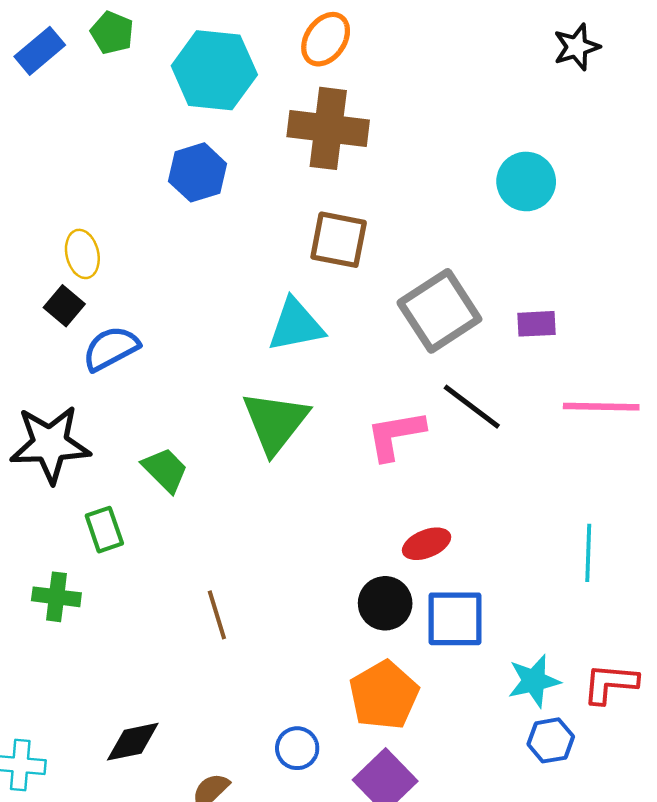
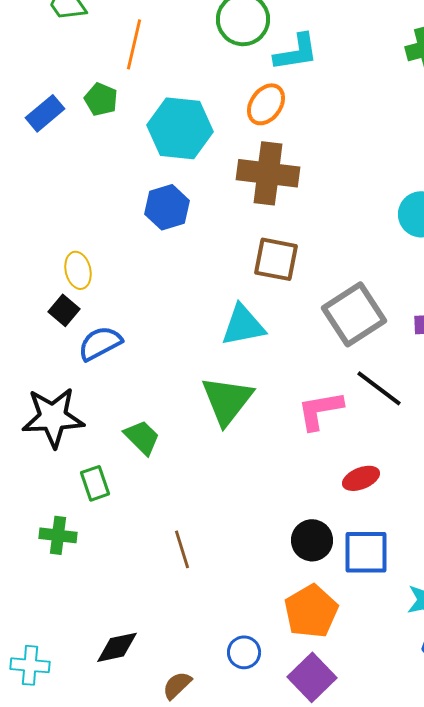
red ellipse: (427, 544) -> (361, 478), moved

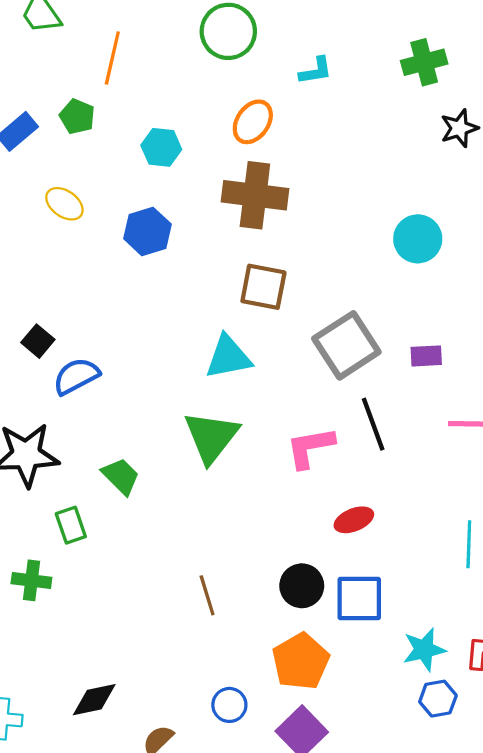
cyan L-shape: (296, 52) -> (316, 71), moved, size x0.7
cyan hexagon: (180, 128) -> (161, 147), size x0.6
yellow ellipse: (78, 270) -> (64, 204), moved, turned -42
black line: (379, 388) -> (373, 424), turned 33
brown line: (182, 549) -> (207, 595), moved

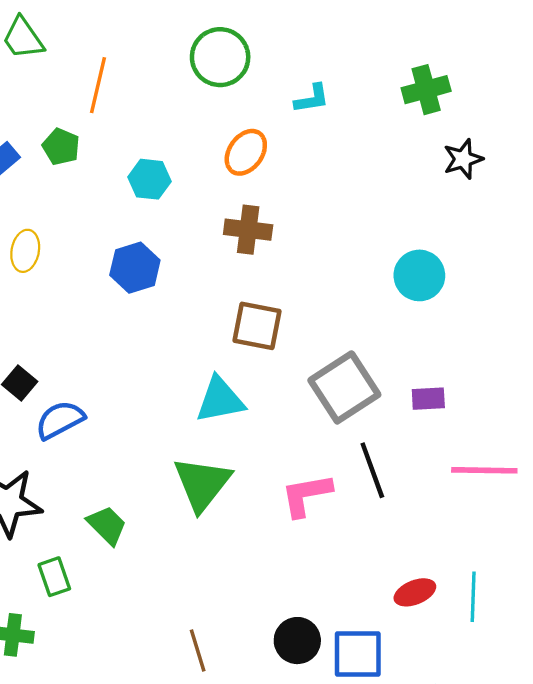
brown cross: (255, 195) -> (248, 230), size x0.7
yellow ellipse: (64, 204) -> (25, 251), moved, turned 66
red ellipse: (354, 520) -> (415, 592), moved

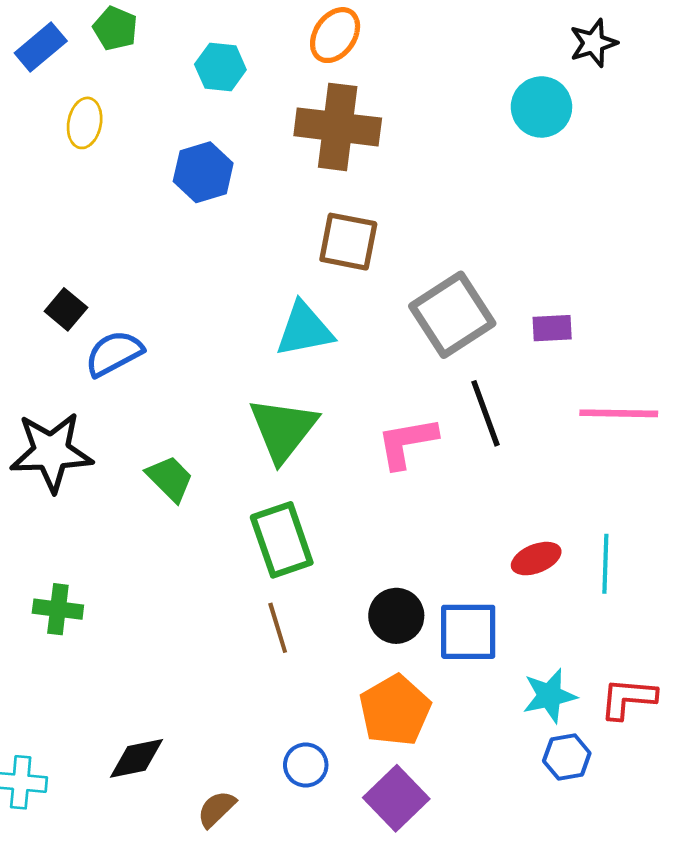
brown cross: (248, 230) -> (338, 127), size x1.5
yellow ellipse: (25, 251) -> (85, 123), moved
cyan circle: (419, 275) -> (541, 107), moved
green rectangle: (54, 577) -> (282, 540), moved, size x1.6

